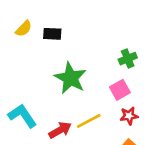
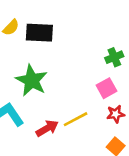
black rectangle: (52, 34) -> (39, 33), size x1.5
green star: (70, 78) -> (32, 80), moved

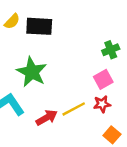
red star: (116, 114) -> (102, 104), moved

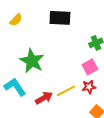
black rectangle: (39, 26) -> (60, 18), moved

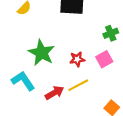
red star: (89, 87) -> (77, 59), moved

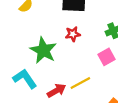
red star: (77, 59) -> (73, 34), moved

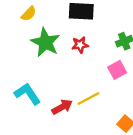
green star: (43, 50) -> (45, 42), moved

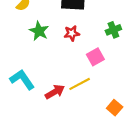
green star: (45, 42) -> (39, 31), size x0.7
pink square: (117, 70) -> (95, 57), moved

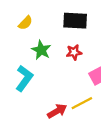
cyan L-shape: (22, 79) -> (24, 78), moved, turned 70

